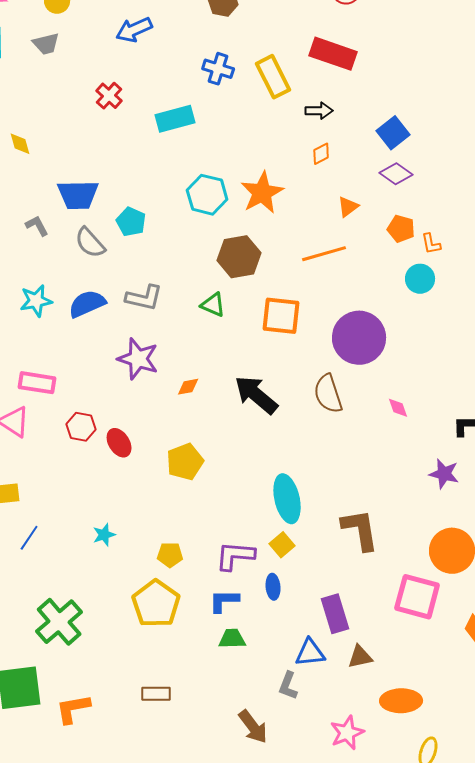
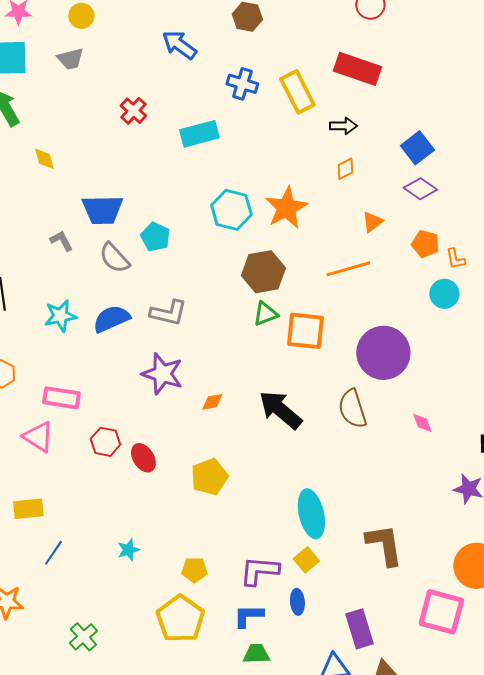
blue arrow: (134, 30) -> (179, 45), moved, turned 60
green triangle: (213, 305) -> (265, 314), moved, turned -44
green cross: (59, 622) -> (83, 637), size x0.6

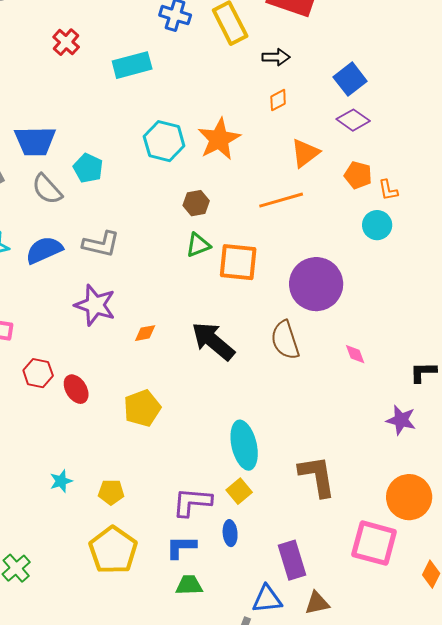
orange triangle: (372, 222) -> (305, 153), size x1.4
brown hexagon: (263, 272) -> (196, 203), size x0.6
yellow pentagon: (194, 570) -> (111, 492), moved

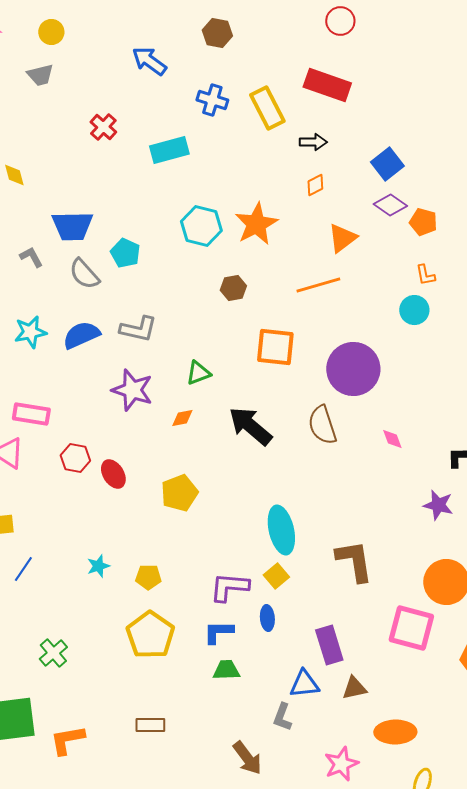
orange pentagon: (358, 175) -> (423, 222), moved
green triangle: (198, 245) -> (198, 373), moved

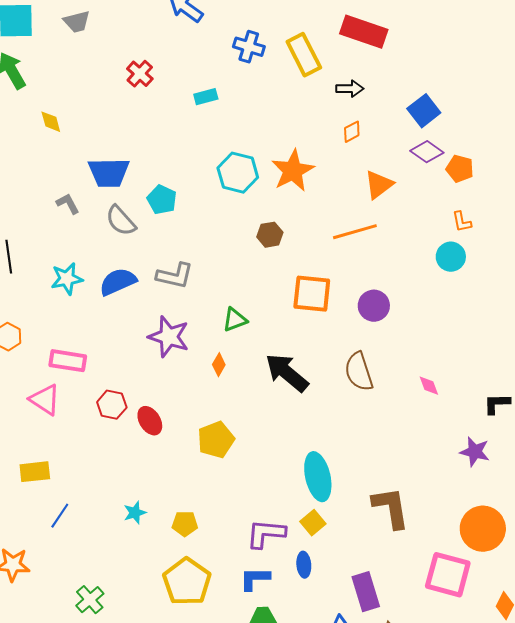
cyan rectangle: (169, 150) -> (206, 97), size x0.6
purple circle: (353, 369) -> (374, 306), moved, size x0.6
orange diamond: (182, 418) -> (219, 365), turned -50

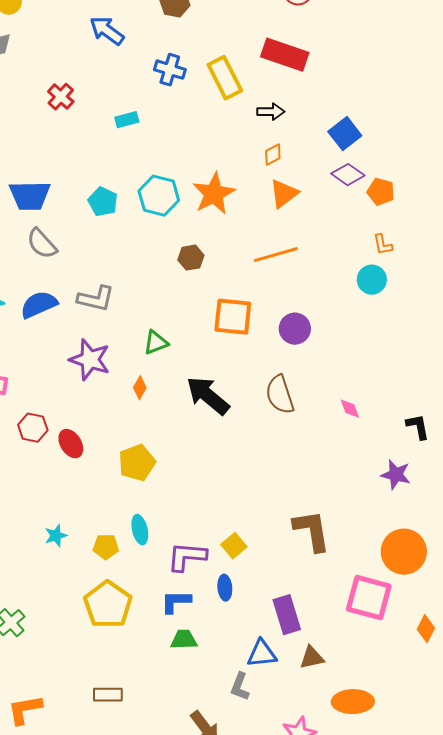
orange triangle: (379, 185) -> (284, 194), moved
cyan pentagon: (162, 200) -> (103, 202), moved
black L-shape: (497, 404) -> (418, 427), turned 80
cyan ellipse: (318, 477) -> (140, 530), moved, size x0.6

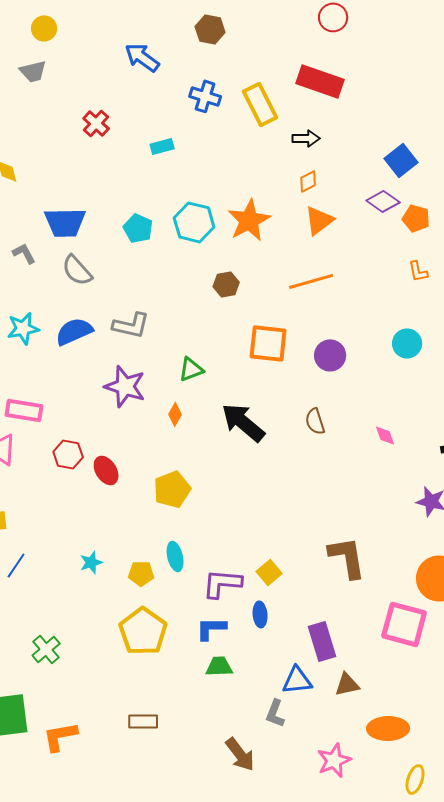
blue square: (345, 134) -> (401, 160), moved
cyan circle: (372, 280) -> (407, 343), moved
brown semicircle: (280, 395) -> (315, 421), size x0.7

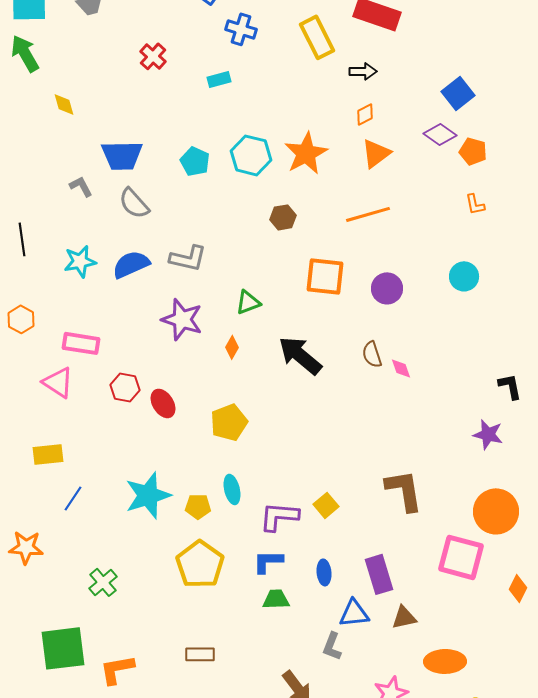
blue cross: (205, 96) -> (241, 29), moved
pink diamond: (385, 435) -> (401, 368), moved
cyan star: (91, 562) -> (148, 495), size x2.0
blue ellipse: (260, 614) -> (324, 572), moved

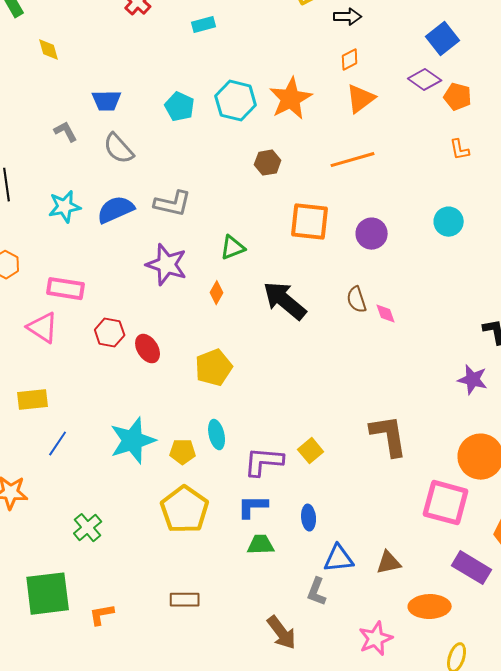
blue trapezoid: (122, 155) -> (107, 101), size x0.7
purple rectangle: (379, 574) -> (472, 568), moved, turned -42
orange L-shape: (117, 669) -> (102, 615), size x0.7

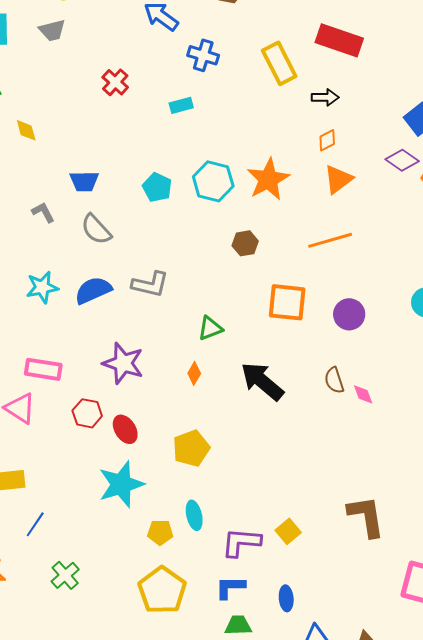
purple star: (167, 265) -> (123, 363), moved
cyan star: (133, 441) -> (121, 484), moved
green cross: (88, 528) -> (65, 575), moved

